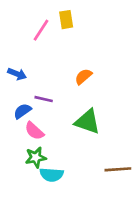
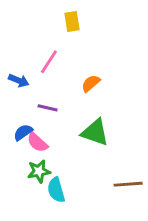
pink line: (41, 30) -> (49, 62), moved
blue semicircle: (22, 111) -> (23, 132), moved
cyan semicircle: (52, 175) -> (56, 190), turned 70

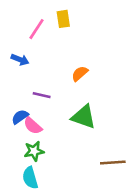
pink line: (49, 62) -> (37, 29), moved
blue arrow: (19, 81) -> (20, 60), moved
cyan semicircle: (56, 190) -> (30, 178), moved

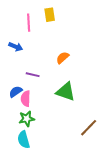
pink line: (37, 29) -> (29, 23), turned -36
pink semicircle: (33, 126) -> (26, 99), turned 49
brown line: (113, 163) -> (89, 128), turned -42

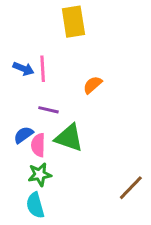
yellow rectangle: (50, 15) -> (73, 22), size x1.5
pink line: (29, 23) -> (43, 69), moved
green triangle: (66, 92) -> (69, 138), moved

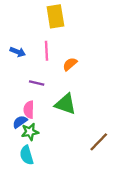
pink line: (43, 69) -> (47, 51), moved
blue semicircle: (23, 135) -> (20, 122), moved
green triangle: (69, 138) -> (65, 104), moved

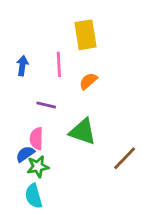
yellow rectangle: (55, 16) -> (85, 35), moved
blue arrow: (18, 52) -> (22, 66), turned -104
brown line: (99, 142) -> (125, 158), moved

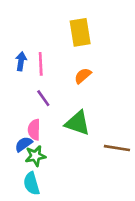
pink line: (59, 64) -> (41, 64), moved
purple line: (46, 105) -> (43, 98), turned 42
brown line: (125, 158) -> (117, 148), turned 55

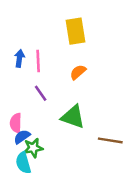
pink semicircle: (34, 130) -> (16, 123), moved
cyan semicircle: (31, 184) -> (23, 163), moved

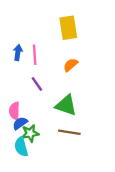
brown line: (110, 140) -> (69, 132), moved

